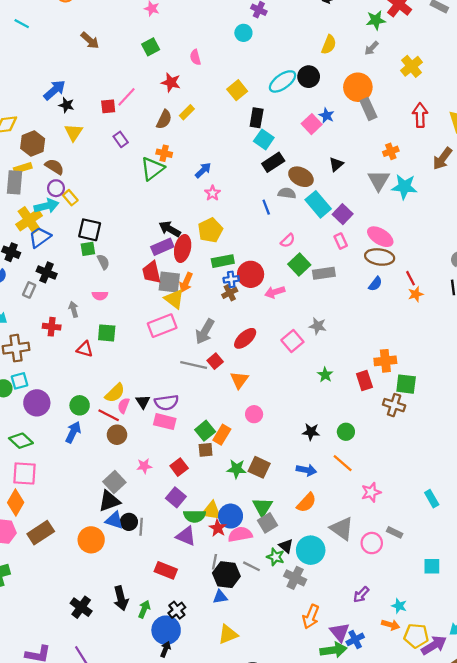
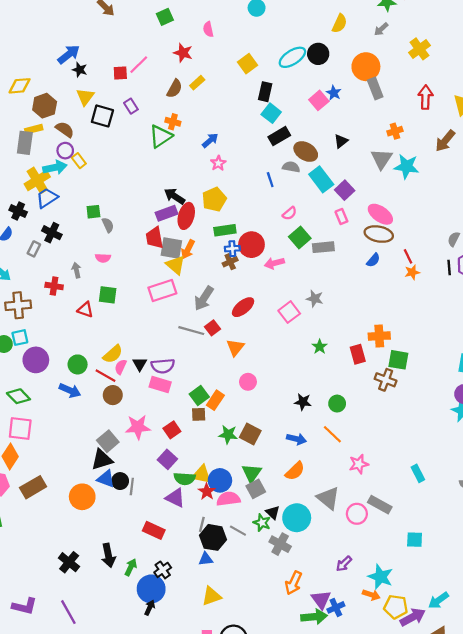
black square: (90, 230) -> (102, 116), moved
blue arrow: (73, 432) -> (70, 390), turned 85
pink star: (144, 466) -> (138, 427), size x1.6
gray rectangle: (395, 532) -> (380, 505), size x1.5
cyan star: (399, 606) -> (381, 577), size x1.6

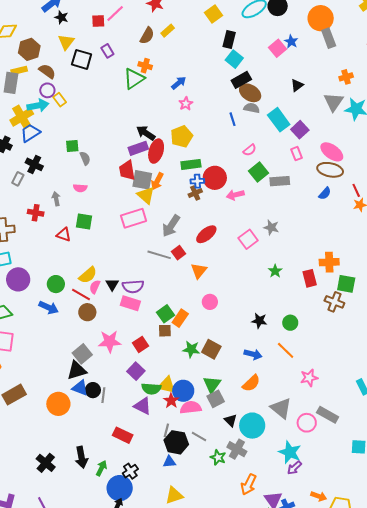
brown ellipse: (306, 152) -> (250, 93), moved
green star: (262, 523) -> (218, 457), moved
cyan star: (381, 577) -> (290, 452), moved

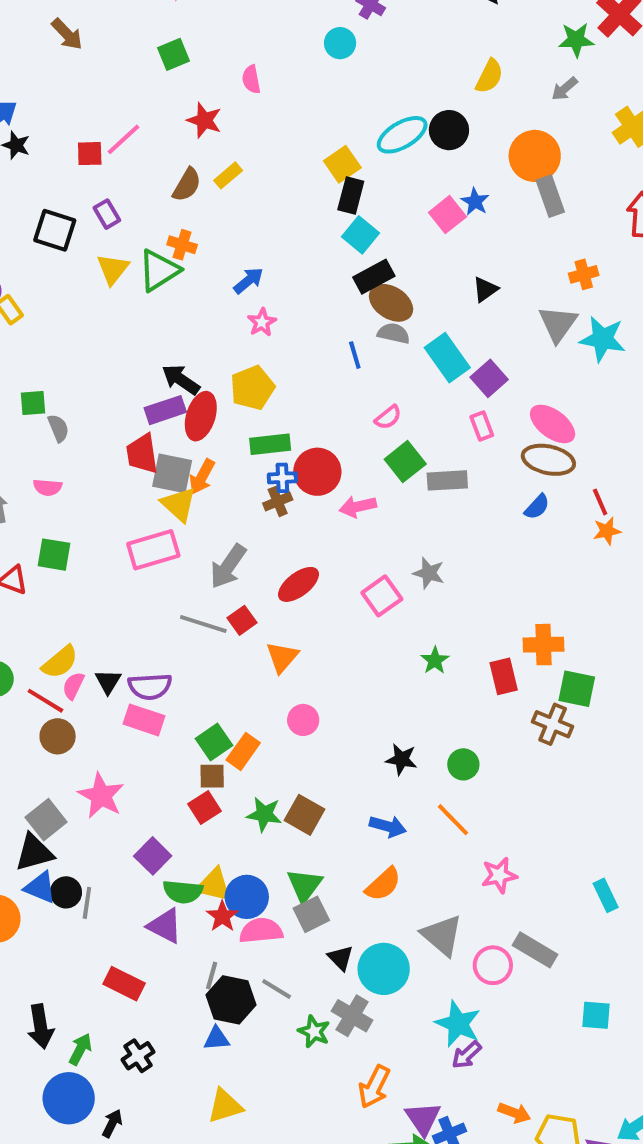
yellow square: (213, 14) -> (342, 164), moved
yellow triangle: (66, 42) -> (113, 269), moved
pink star: (110, 341) -> (101, 796), turned 30
red square: (140, 344) -> (205, 807), moved
blue circle: (120, 488) -> (69, 1098), moved

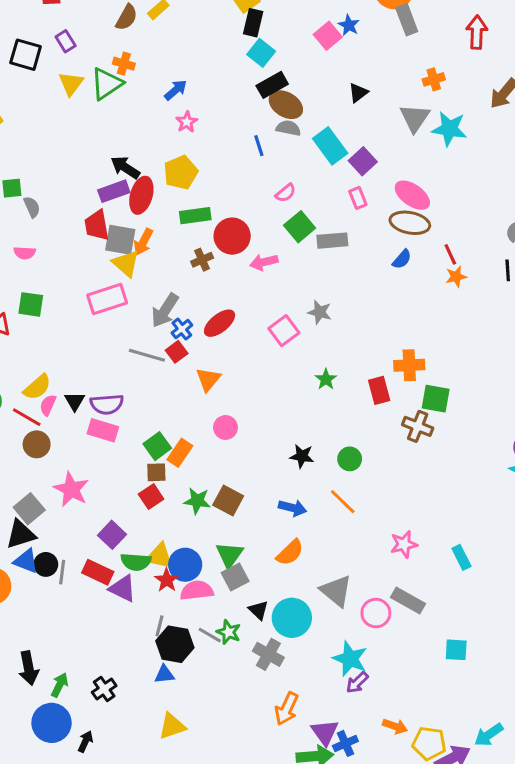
blue cross: (282, 478) -> (182, 329), moved, turned -35
pink star: (499, 875) -> (404, 544), moved
red rectangle: (124, 984) -> (98, 572), moved
green star: (314, 1032) -> (229, 632), moved

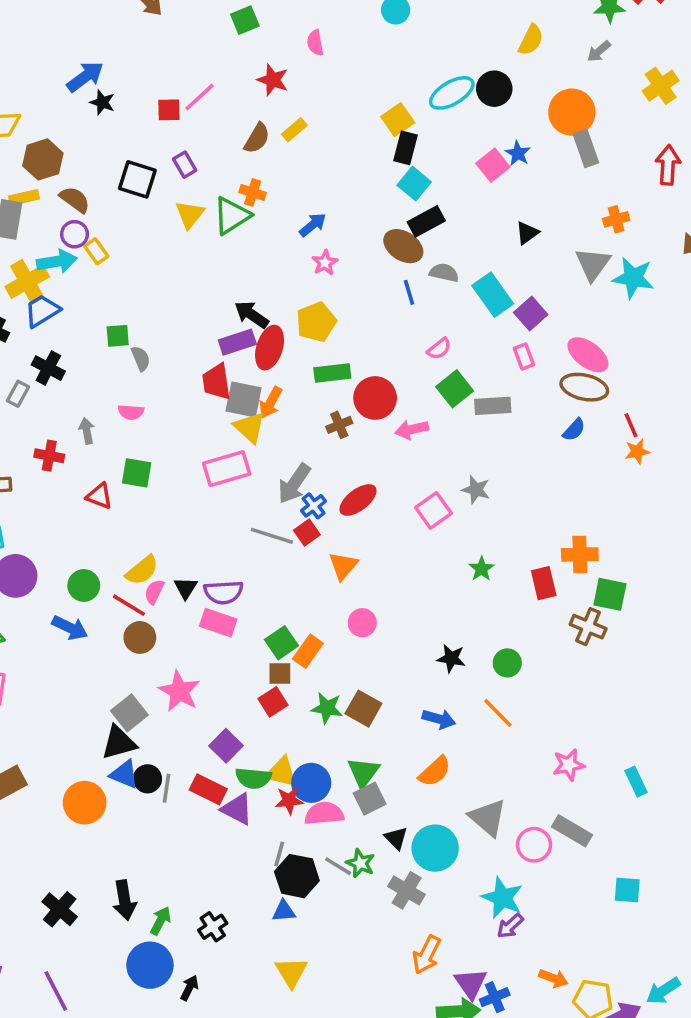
brown ellipse: (286, 105) -> (403, 246), moved
red star: (167, 580) -> (289, 800), turned 30
yellow triangle: (172, 726) -> (291, 972), turned -44

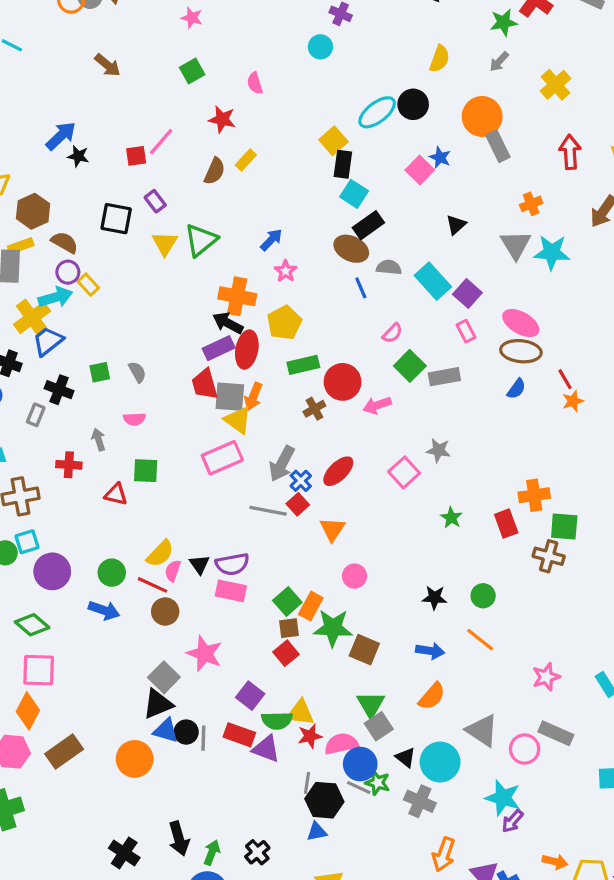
orange cross: (253, 192) -> (237, 296), moved, size x1.6
green square: (118, 336) -> (100, 372), moved
green star: (327, 708) -> (333, 628), moved, size x1.4
blue circle: (311, 783) -> (360, 764), moved

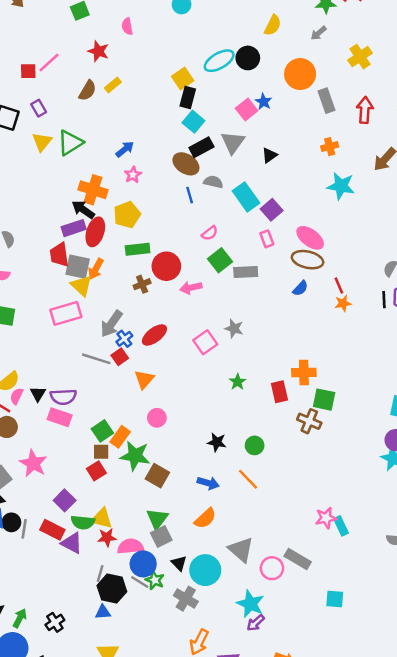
gray rectangle: (498, 146) -> (326, 101), moved
gray triangle: (516, 245) -> (233, 142), moved
pink star: (546, 677) -> (326, 518), moved

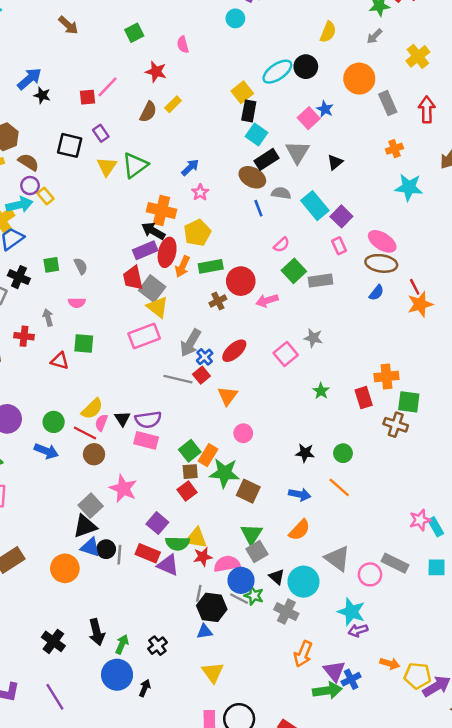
gray square: (78, 267) -> (152, 289), turned 30
orange arrow: (96, 269) -> (182, 266), moved
orange star: (343, 303) -> (420, 304), size x1.5
cyan square: (335, 599) -> (437, 567), moved
purple arrow: (256, 623) -> (358, 630), turned 30

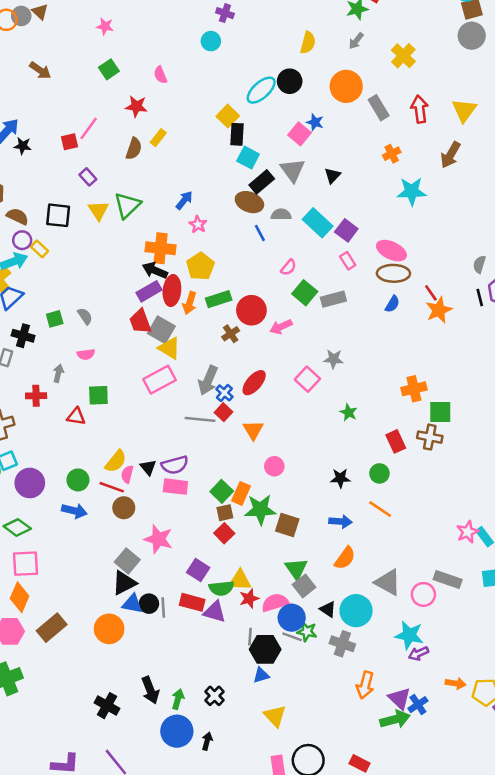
black square: (70, 145) -> (58, 215), moved
gray arrow: (48, 317) -> (58, 373), turned 35
red rectangle: (364, 398) -> (396, 441), moved

